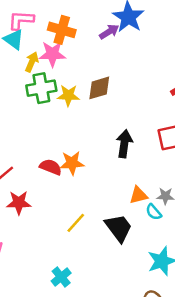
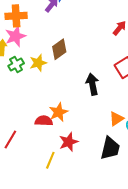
green cross: (41, 88) -> (16, 65), size x0.7
red star: (19, 203) -> (69, 142), moved
yellow line: (76, 223) -> (50, 160), moved
black trapezoid: (119, 228) -> (110, 148), turned 70

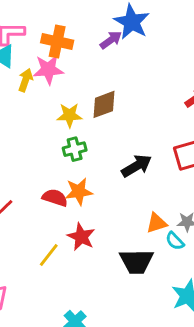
green cross: (16, 65) -> (75, 149), moved
black arrow: (92, 84) -> (137, 166), turned 55
red star: (69, 142) -> (81, 237), turned 30
black trapezoid: (110, 148) -> (136, 261), turned 60

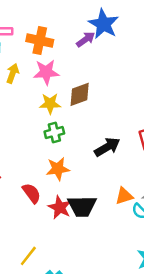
pink star: (48, 70) -> (46, 72), moved
red semicircle: (55, 198) -> (32, 193), moved, turned 35
yellow line: (49, 255) -> (28, 256), moved
black trapezoid: (136, 261) -> (82, 206), moved

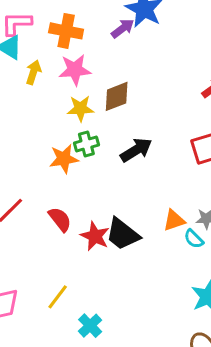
black arrow: (107, 147) -> (136, 150), moved
orange star: (58, 169) -> (64, 159), moved
black trapezoid: (82, 206) -> (123, 234), turned 40

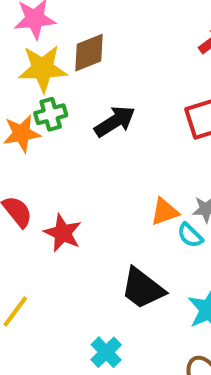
yellow star: (80, 108) -> (43, 68), size x1.4
black trapezoid: (123, 234) -> (143, 288), moved
cyan cross: (90, 326) -> (106, 352), moved

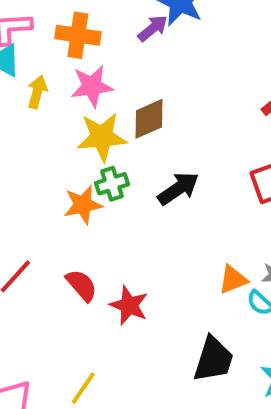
black trapezoid: (143, 288) -> (213, 359), turned -108

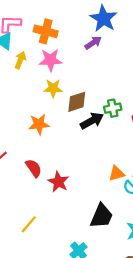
purple arrow: (153, 28) -> (93, 43), moved
brown diamond: (149, 119) -> (77, 102), moved
yellow star: (102, 137) -> (53, 88), size x0.7
green cross: (112, 184) -> (113, 108), moved

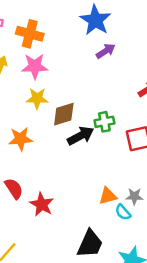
purple arrow: (93, 43) -> (106, 51), moved

